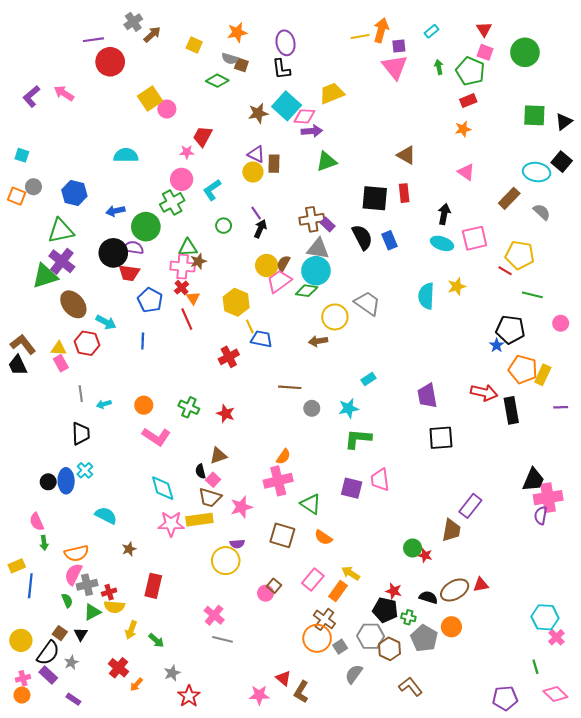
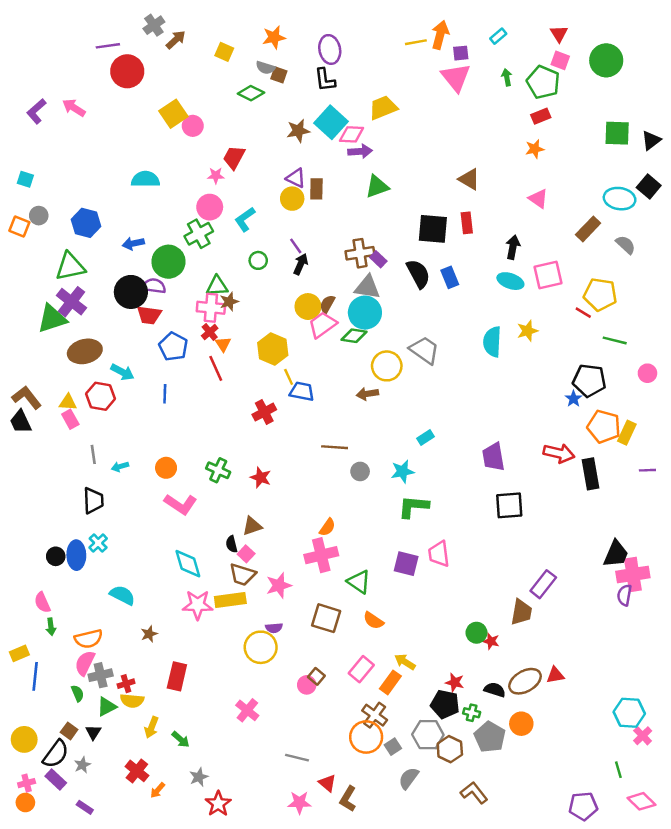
brown ellipse: (73, 304) -> (85, 351), turned -64
gray line: (223, 639) -> (297, 758), moved

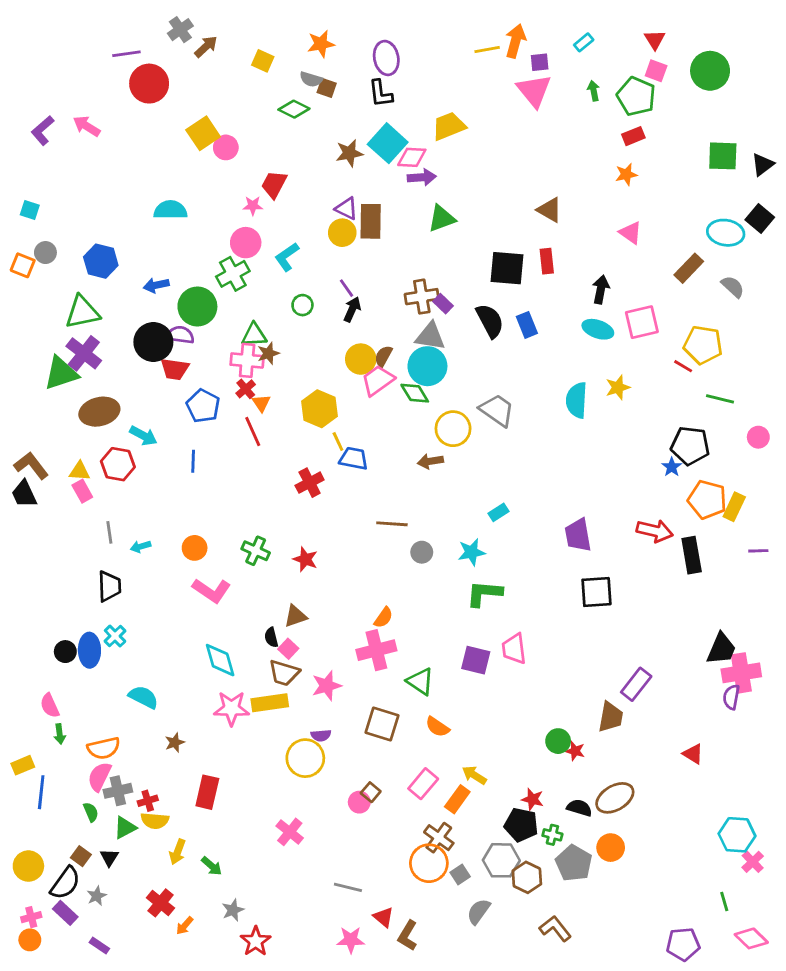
brown rectangle: (316, 189) -> (371, 221), size x1.4
green diamond: (354, 336) -> (415, 393), turned 50
red triangle: (555, 675) -> (693, 754), moved, turned 42

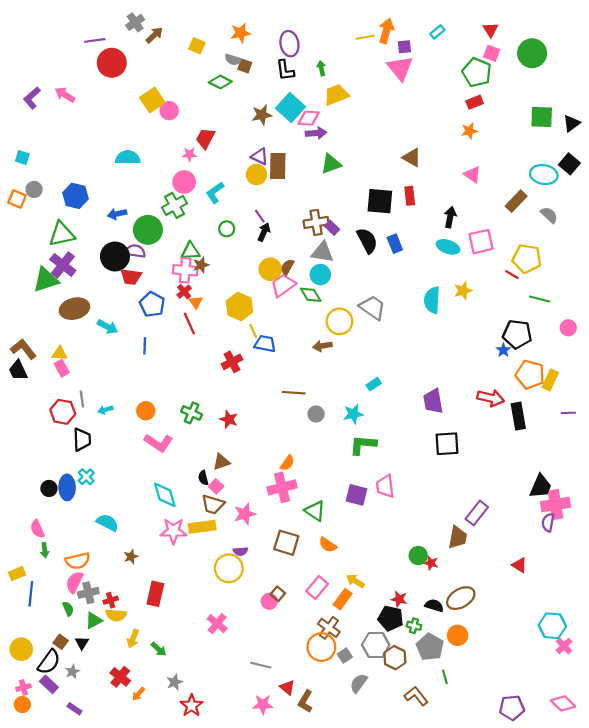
green arrow: (594, 91) -> (321, 68), moved
cyan circle: (427, 366) -> (320, 275), size x0.7
red hexagon: (118, 464) -> (63, 412), moved
green line: (724, 902) -> (445, 677), moved

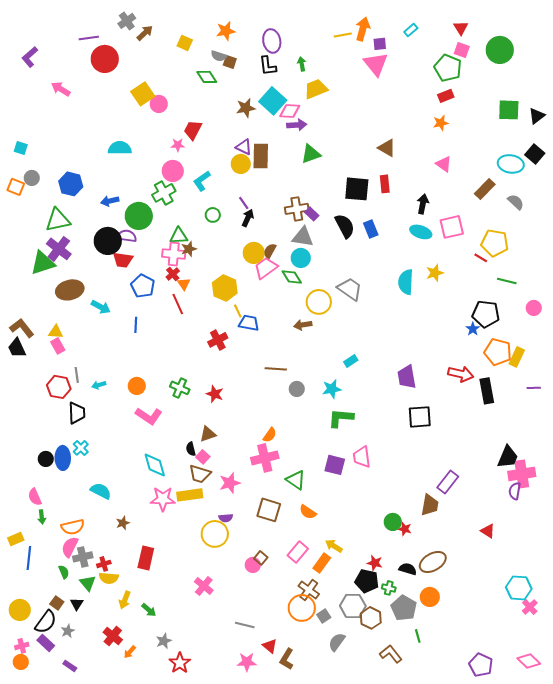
green diamond: (220, 82) -> (207, 77), turned 30
purple L-shape: (32, 98) -> (30, 57), moved
green triangle: (94, 620) -> (88, 583), turned -42
purple pentagon: (512, 708) -> (481, 665), turned 30

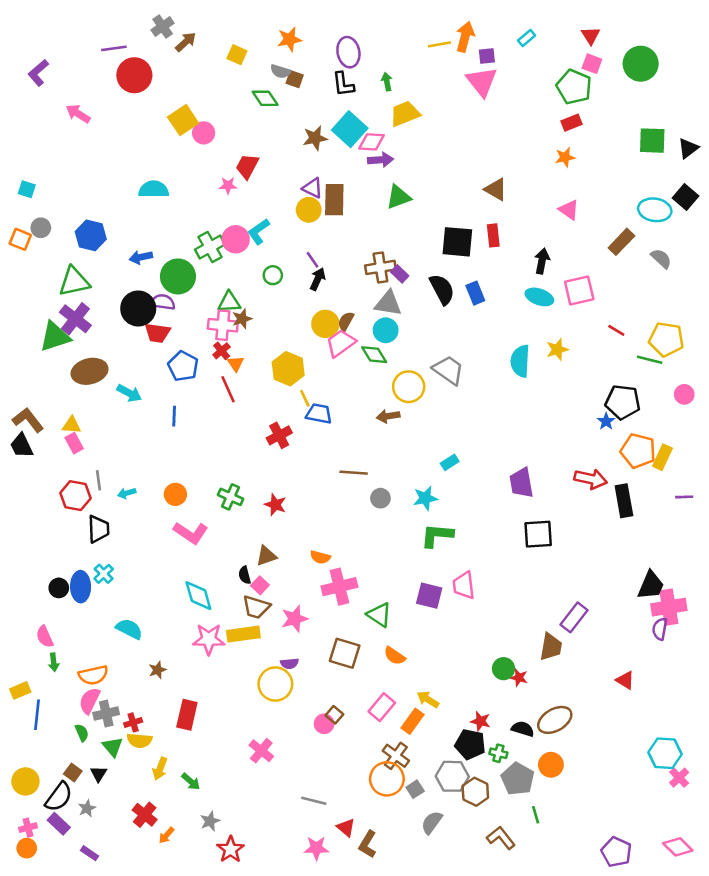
pink circle: (173, 171) -> (236, 239), moved
yellow pentagon: (495, 243) -> (666, 339), moved
orange semicircle: (270, 435) -> (320, 557), moved, turned 70

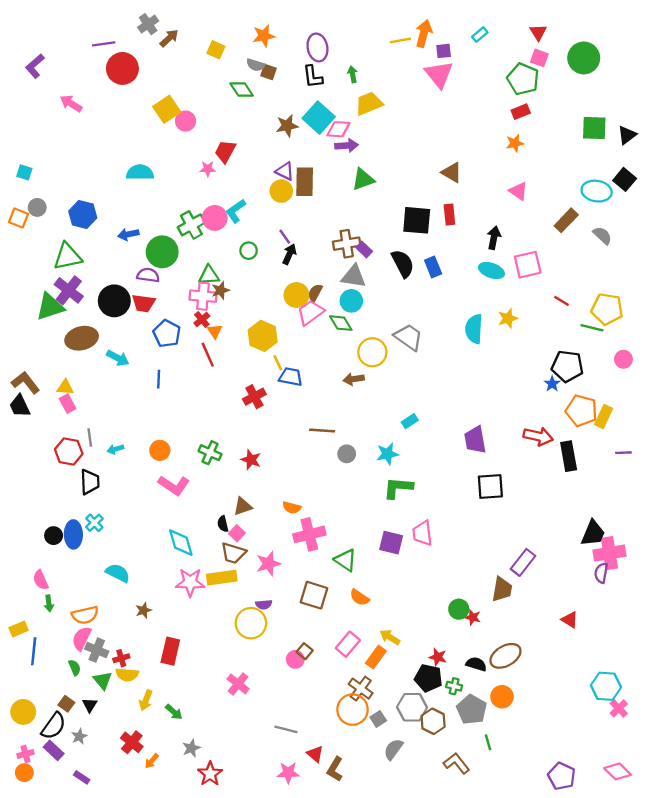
black circle: (138, 308) -> (114, 301), moved
gray cross: (106, 714) -> (97, 650), turned 35

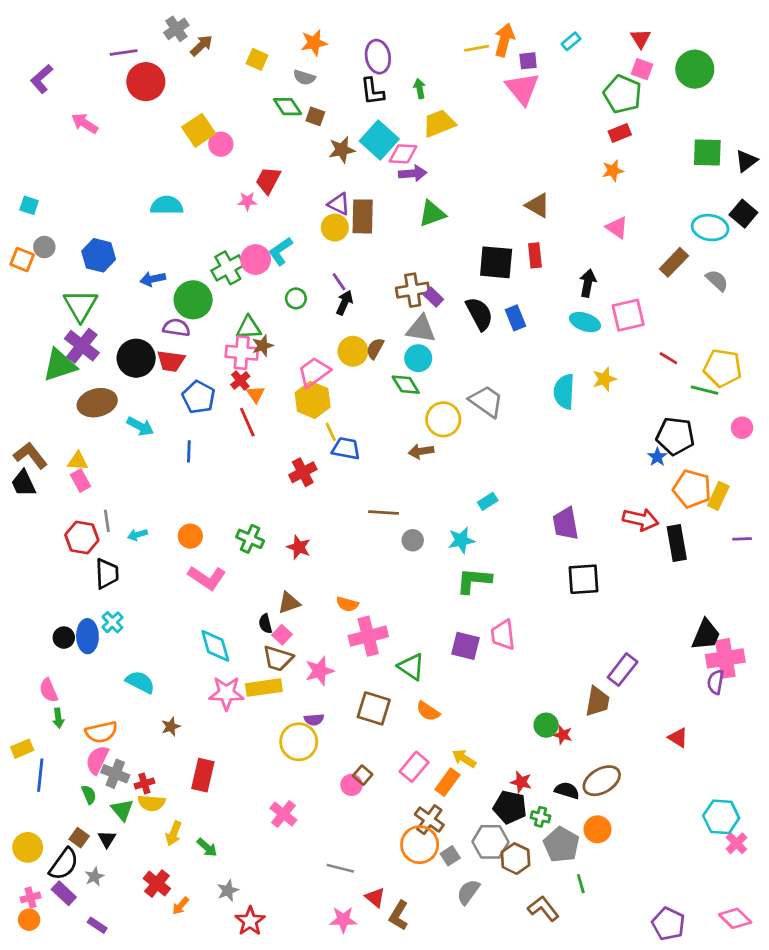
brown square: (268, 72) -> (315, 116), moved
green triangle: (68, 256) -> (80, 305), turned -48
pink trapezoid: (310, 313) -> (314, 372), moved

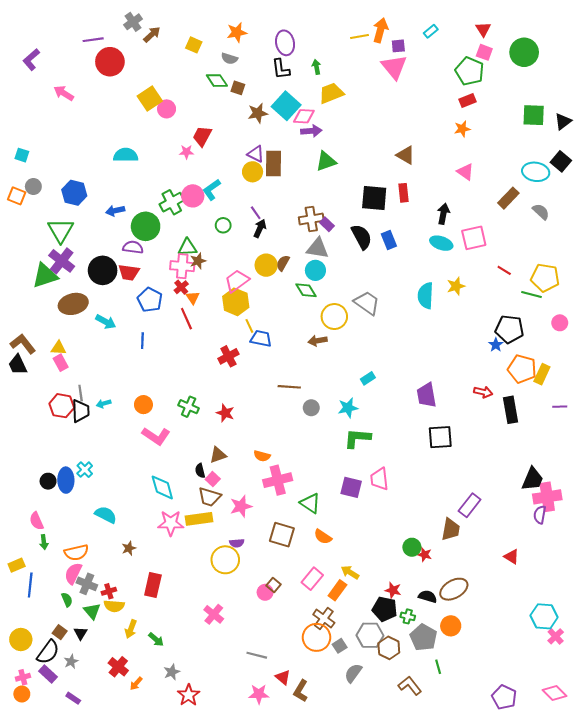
red arrow: (641, 519) -> (483, 392), size x0.7
black trapezoid: (107, 574) -> (81, 411), moved

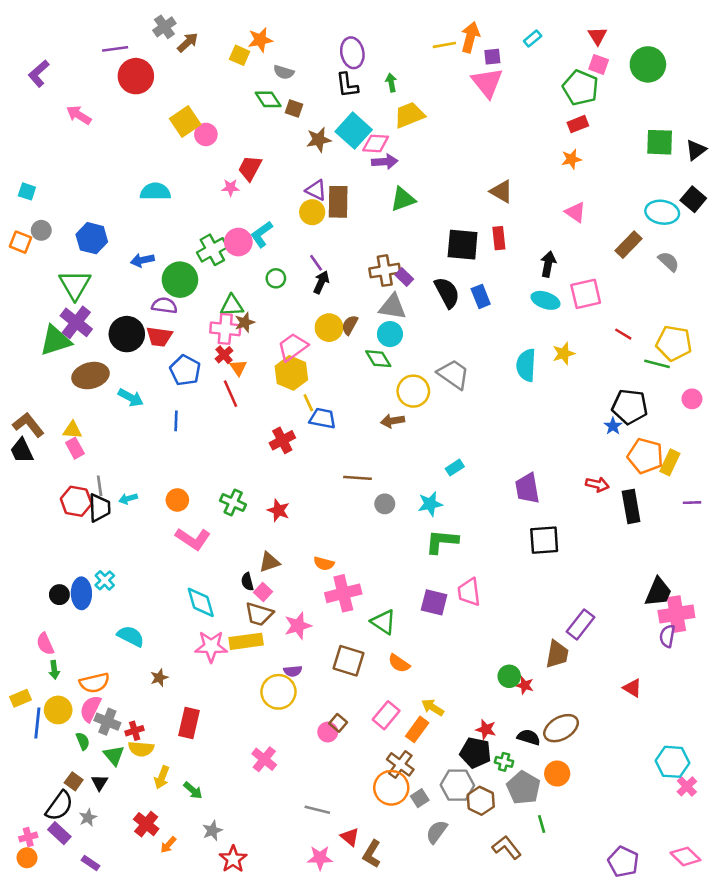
orange star: (237, 32) -> (260, 40), moved
yellow circle: (21, 639) -> (58, 710), moved

